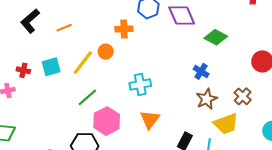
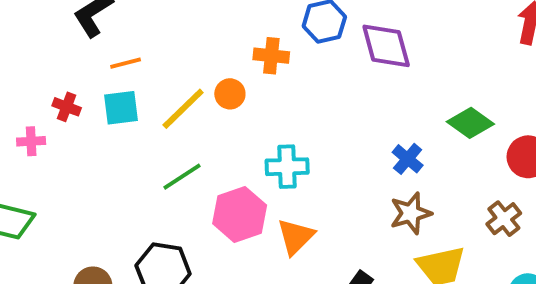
orange line: (64, 28) -> (126, 63), moved
green diamond: (216, 37) -> (470, 123), moved
brown cross: (243, 96) -> (504, 219), moved
pink hexagon: (107, 121) -> (240, 214), moved

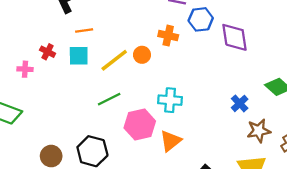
brown star: (411, 213) -> (259, 131), moved

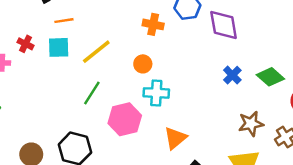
orange circle: (142, 55) -> (143, 64), moved
green line: (109, 99) -> (92, 93), turned -30
blue cross: (240, 103) -> (232, 75), moved
orange triangle: (170, 141) -> (175, 138), moved

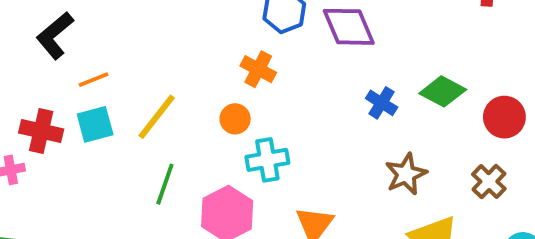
orange cross: (153, 24) -> (258, 69), moved, turned 30
red cross: (26, 44) -> (41, 131), size x1.5
brown star: (251, 124) -> (406, 174), moved

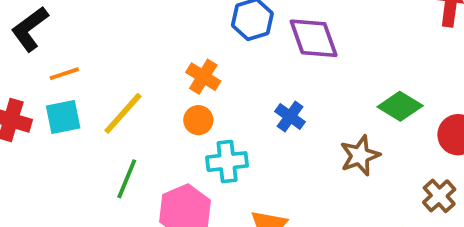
orange cross: (258, 69) -> (203, 77), moved
blue cross: (382, 103) -> (290, 117), moved
brown star: (406, 174) -> (360, 156), moved

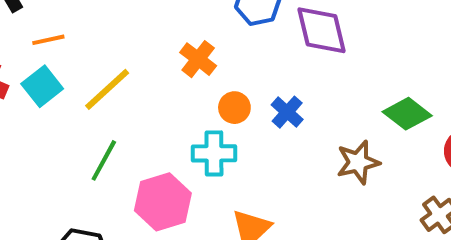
cyan square: (63, 117) -> (42, 86), turned -33
orange circle: (198, 120) -> (234, 108), moved

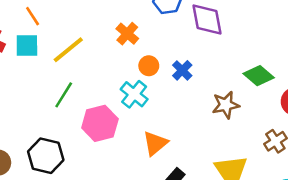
orange line: (48, 40) -> (33, 16), turned 66
cyan square: (42, 86) -> (27, 46), turned 35
cyan cross: (214, 153) -> (134, 94), turned 36

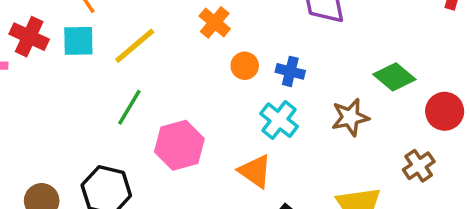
blue cross: (182, 70) -> (290, 71), turned -30
cyan cross: (134, 94) -> (279, 120), moved
orange triangle: (155, 143) -> (255, 171), turned -44

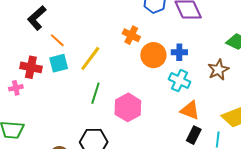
orange circle: (245, 66) -> (153, 55), size x1.6
orange triangle: (255, 171) -> (190, 110), moved

